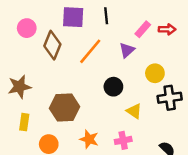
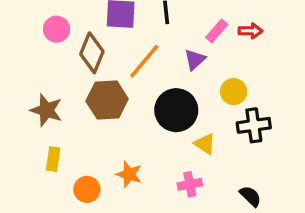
brown star: (19, 87) -> (46, 110), turned 30
black circle: (113, 87) -> (176, 110), size x1.6
brown hexagon: (65, 107) -> (107, 100), moved
orange star: (89, 139) -> (129, 174), moved

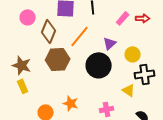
purple triangle: (195, 60) -> (110, 43), moved
yellow triangle: (205, 144) -> (129, 90), moved
yellow rectangle: (53, 159) -> (23, 86), moved, turned -32

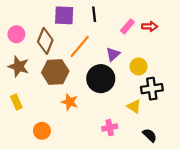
pink circle: (28, 17) -> (16, 34), moved
brown star: (22, 65) -> (19, 66), moved
orange star: (71, 103) -> (70, 102), moved

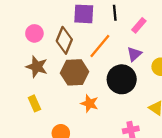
pink rectangle: (127, 26) -> (139, 25), moved

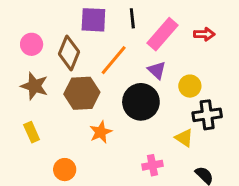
pink rectangle: (139, 25) -> (163, 34), size x1.6
purple triangle: (134, 54) -> (157, 70), turned -35
orange star: (90, 103) -> (101, 132), turned 30

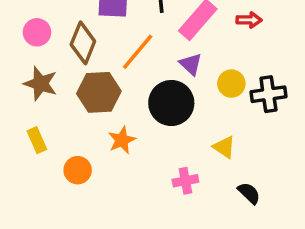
black cross: (207, 115) -> (268, 94), moved
orange circle: (65, 170) -> (78, 170), moved

